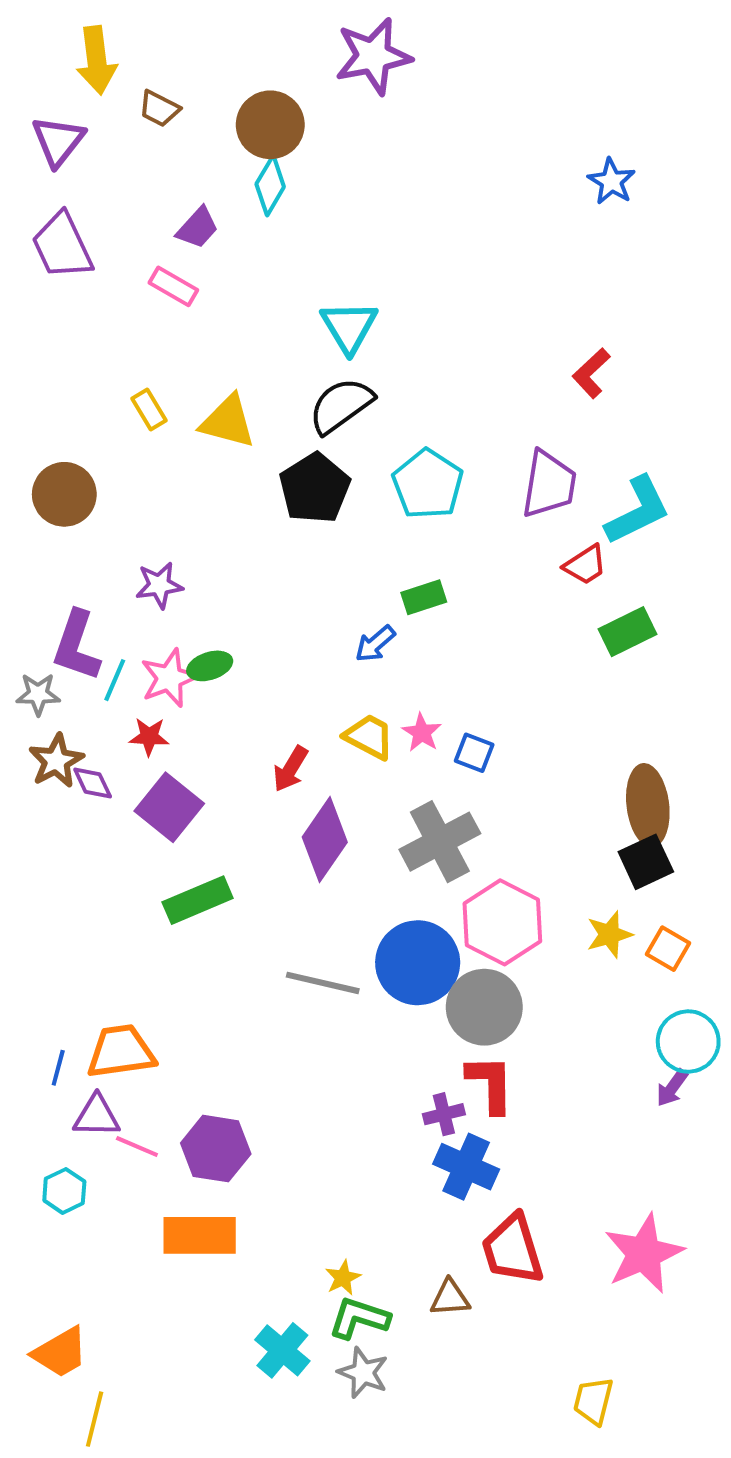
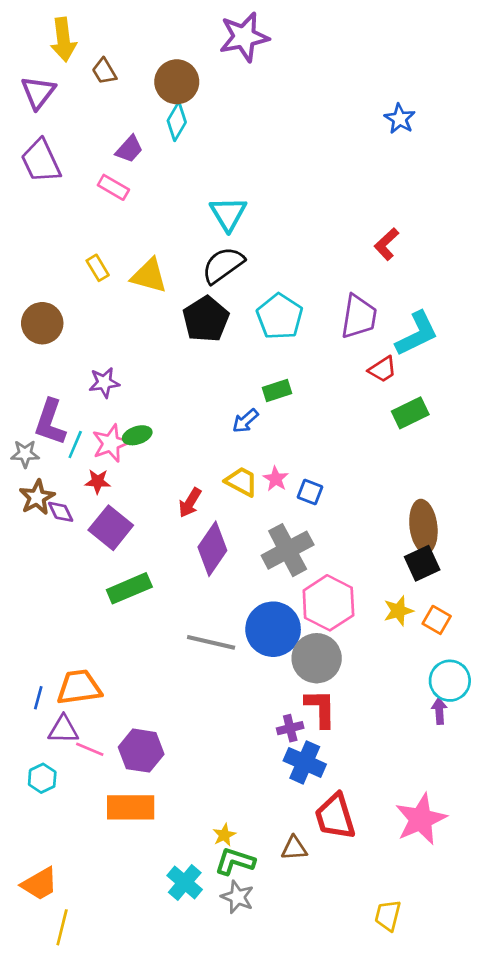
brown trapezoid: (159, 109) -> (104, 71), turned 32
purple arrow: (672, 1088) -> (439, 711), turned 140

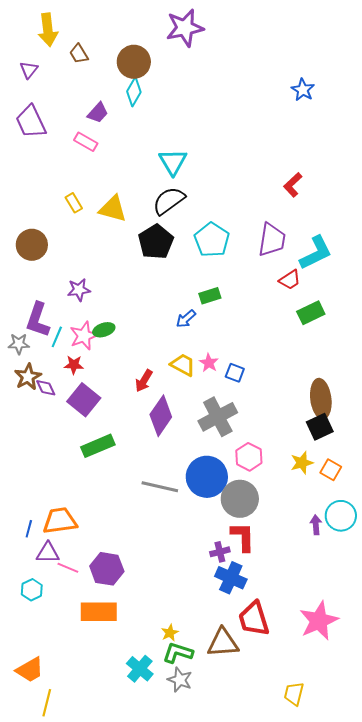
purple triangle: (38, 92) -> (29, 70), size x0.7
pink hexagon: (328, 603) -> (249, 457), size x0.7
purple arrow: (439, 711) -> (316, 525), moved
brown triangle: (294, 848) -> (223, 643), size x1.6

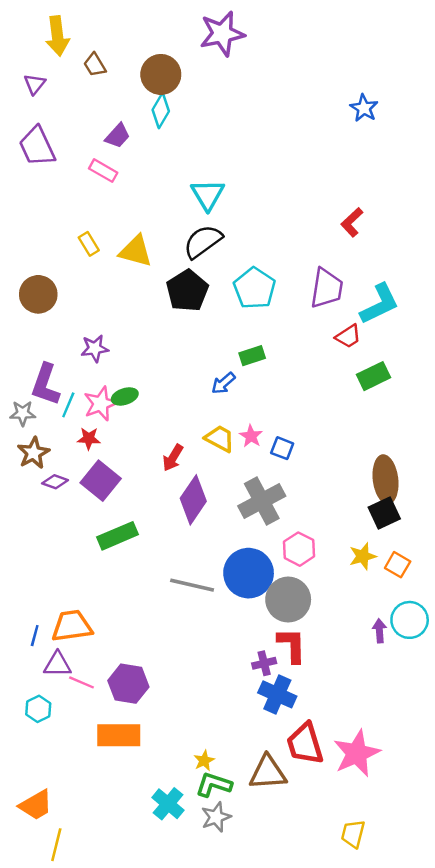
purple diamond: (46, 388) -> (55, 482), moved, turned -45
pink star: (319, 621) -> (357, 753), moved
gray star: (180, 680) -> (216, 817), turned 30

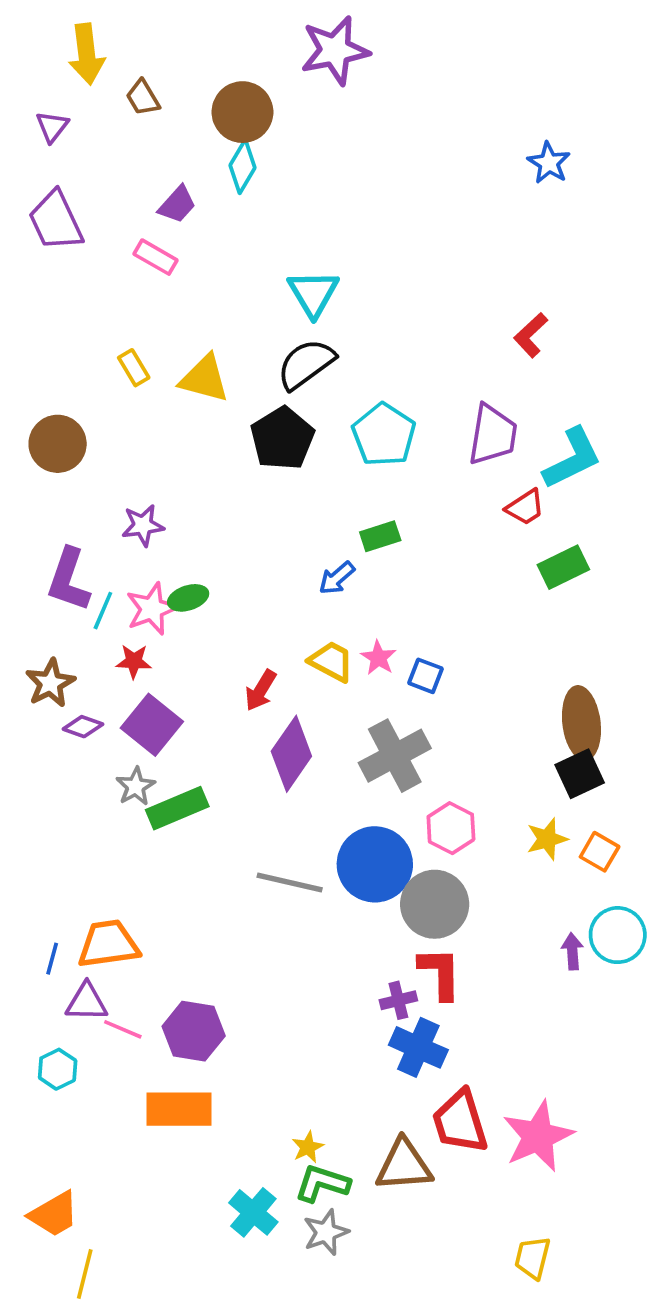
gray star: (23, 413) -> (136, 786), moved, turned -30

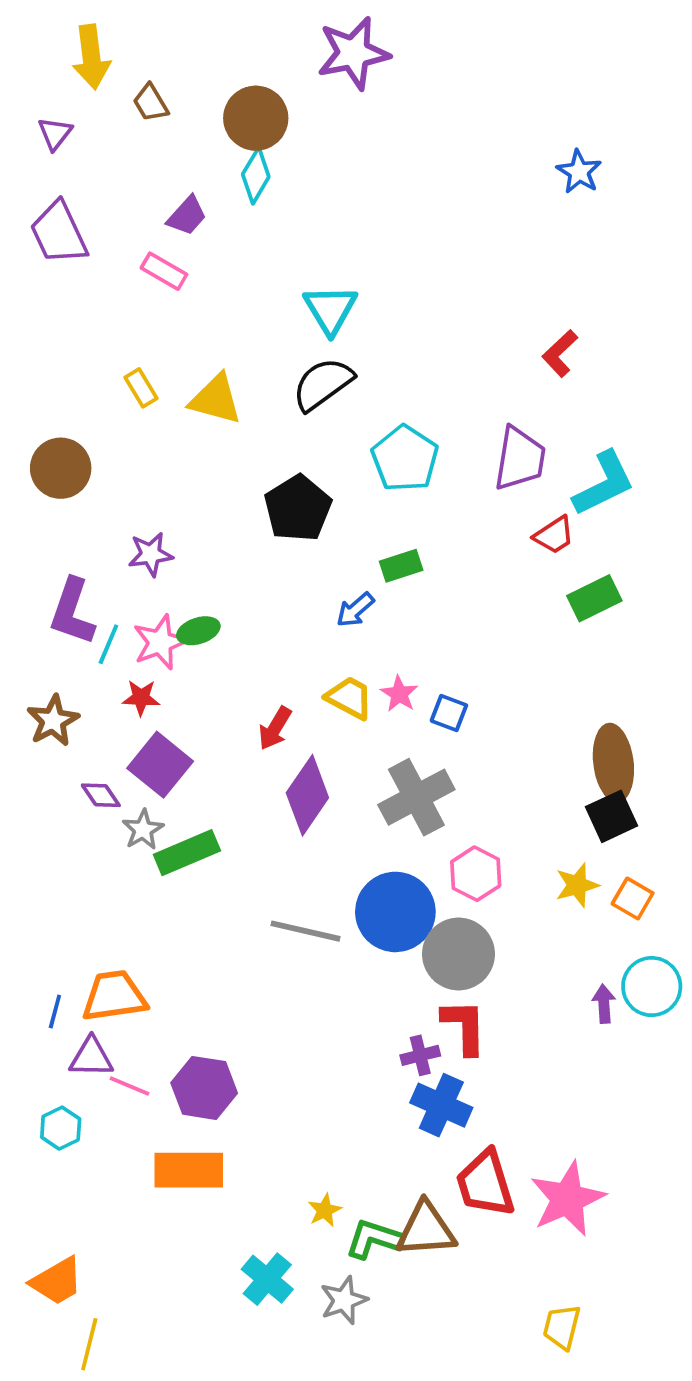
black pentagon: (282, 438) -> (298, 508), moved
purple diamond: (83, 727) -> (101, 795), moved, turned 36
green L-shape: (322, 1183) -> (374, 1239), moved

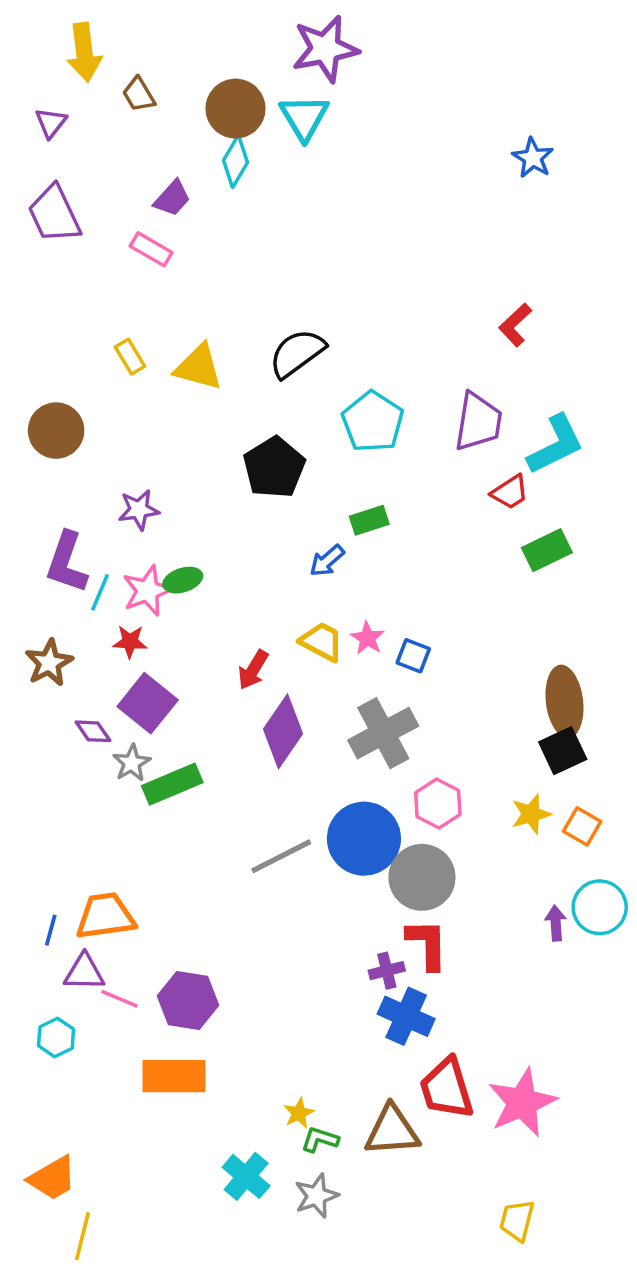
cyan triangle: (330, 309) -> (304, 117), moved
gray line: (305, 931) -> (281, 856), turned -40
green L-shape: (374, 1239) -> (320, 1139), moved, size x0.7

